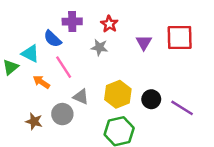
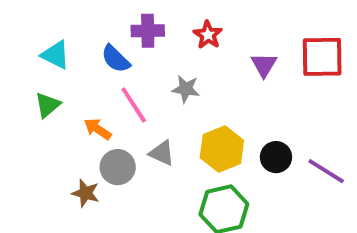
gray star: (99, 47) -> (186, 89), moved
cyan triangle: (30, 54) -> (56, 55), moved
gray circle: (62, 114) -> (118, 167), moved

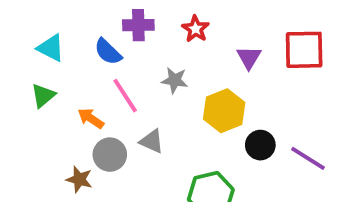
yellow hexagon: (222, 149) -> (224, 111), moved

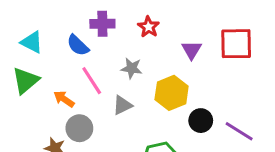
green triangle: (43, 96) -> (26, 81), size x1.4
gray triangle: (152, 141) -> (122, 105), moved, turned -50

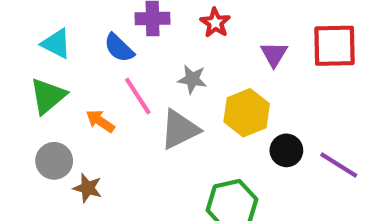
gray triangle: (122, 105) -> (180, 129), size x1.5
gray circle: (79, 128) -> (54, 161), moved

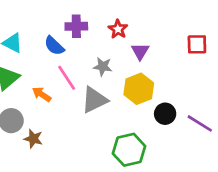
red square: (335, 46) -> (197, 44), size x0.7
purple triangle: (274, 54) -> (140, 51), moved

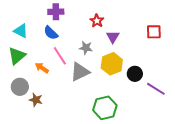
purple cross: (76, 26) -> (56, 12), moved
black circle: (165, 114) -> (135, 74), moved

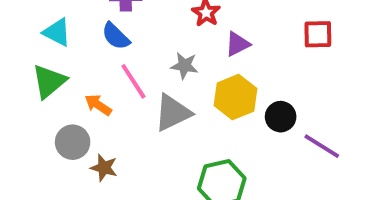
purple triangle: (113, 37) -> (237, 44), turned 32
gray circle: (20, 87) -> (73, 142), moved
brown star: (36, 100) -> (104, 168), moved

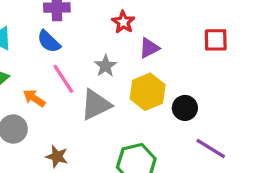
gray star: (184, 66) -> (105, 66), turned 30
purple line: (322, 146) -> (211, 148), moved
brown star: (104, 168) -> (57, 157), moved

